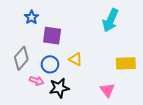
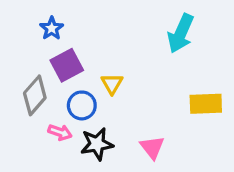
purple square: (52, 36) -> (67, 65), moved, turned -36
yellow triangle: (76, 59) -> (112, 84), moved, turned 32
pink triangle: (107, 90) -> (152, 147), moved

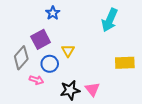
blue star: (52, 28) -> (53, 13), moved
black star: (97, 144) -> (70, 90), moved

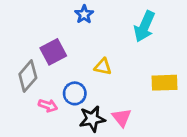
blue star: (53, 13) -> (84, 14), moved
yellow triangle: (68, 51) -> (103, 67), moved, turned -48
blue circle: (50, 64) -> (75, 93), moved

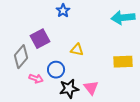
cyan arrow: (144, 26) -> (123, 18), moved, turned 60

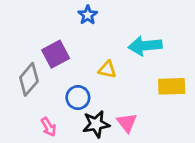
cyan arrow: (123, 18) -> (145, 46), moved
pink arrow: (36, 79) -> (49, 127), moved, turned 40

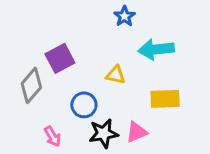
blue star: (88, 15) -> (125, 16), moved
yellow rectangle: (172, 86) -> (165, 99), moved
pink triangle: (127, 123) -> (137, 132), turned 45

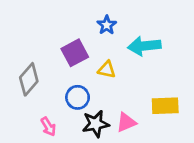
blue star: (125, 16) -> (107, 25), moved
purple square: (60, 58) -> (75, 53), moved
yellow rectangle: (165, 99) -> (165, 106), moved

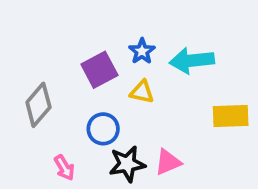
blue star: (107, 25) -> (142, 51), moved
yellow rectangle: (165, 106) -> (231, 116), moved

